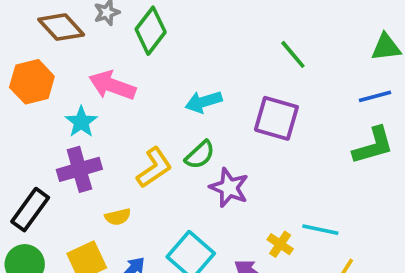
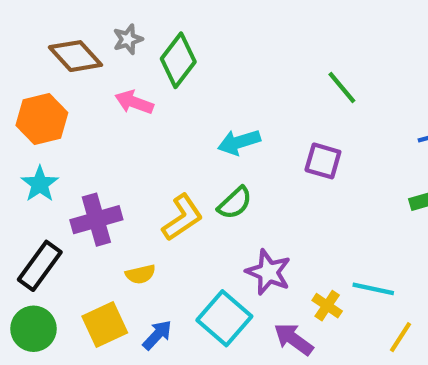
pink arrow: (112, 85) -> (134, 102), moved, size x0.7
purple square: (276, 118) -> (323, 161), size x0.7
cyan star: (81, 122) -> (40, 184), moved
purple star: (229, 188) -> (268, 272), moved

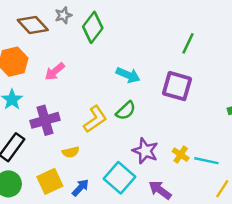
green line: (342, 88) -> (188, 43), turned 65
pink arrow: (134, 102) -> (55, 71), moved, turned -60
cyan arrow: (239, 142) -> (128, 75), turned -140
purple square: (323, 161) -> (177, 86), size x1.4
yellow cross: (327, 306) -> (181, 155), moved

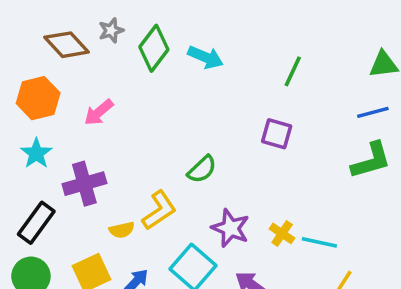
cyan arrow: (128, 75) -> (205, 57), moved
purple square: (177, 86) -> (277, 134), size x0.7
yellow L-shape: (95, 119) -> (159, 210), moved

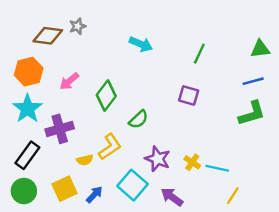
brown diamond: (67, 45) -> (48, 36), turned -40
green diamond: (154, 48) -> (106, 95), moved
cyan star: (36, 153) -> (27, 109), size x1.4

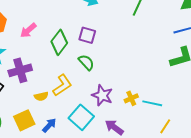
purple square: (189, 95) -> (87, 35), moved
green semicircle: (138, 119) -> (86, 62), turned -90
yellow cross: (192, 162) -> (131, 98), turned 32

